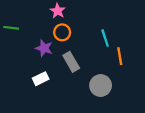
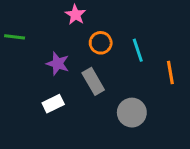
orange circle: (62, 32) -> (101, 43), moved
orange line: (120, 56) -> (170, 72), moved

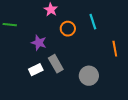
cyan line: (138, 50) -> (93, 22), moved
gray rectangle: (93, 81) -> (56, 64), moved

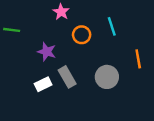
gray circle: (89, 76) -> (107, 77), moved

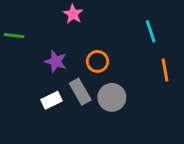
cyan line: (112, 26) -> (151, 31), moved
orange circle: (82, 35) -> (97, 61), moved
gray circle: (107, 77) -> (112, 97), moved

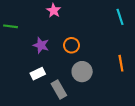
cyan line: (151, 31) -> (120, 17), moved
orange line: (165, 70) -> (121, 63), moved
gray rectangle: (80, 92) -> (59, 89), moved

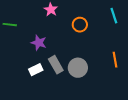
orange circle: (72, 45) -> (80, 25), moved
gray rectangle: (59, 89) -> (56, 65), moved

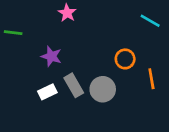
cyan line: (114, 16) -> (150, 21), turned -42
orange circle: (80, 25) -> (125, 59), moved

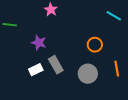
orange line: (151, 79) -> (117, 69), moved
gray circle: (103, 89) -> (88, 74), moved

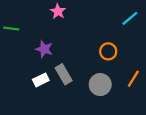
cyan line: (114, 16) -> (130, 18), turned -70
orange line: (117, 69) -> (133, 79), turned 42

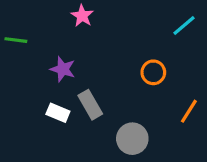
white rectangle: (41, 80) -> (58, 113), turned 49
gray circle: (100, 85) -> (132, 139), moved

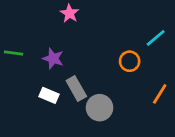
cyan line: (184, 25) -> (156, 38), moved
green line: (16, 40) -> (13, 53), moved
gray circle: (132, 139) -> (100, 108), moved

